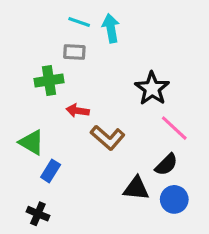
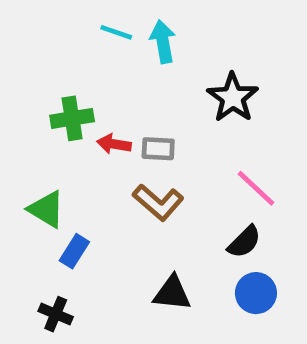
gray rectangle: (74, 52) -> (158, 149), moved
black star: (152, 88) -> (233, 97), moved
red arrow: (78, 111) -> (114, 144), moved
black triangle: (136, 188) -> (172, 293), moved

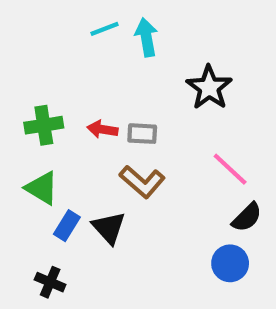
cyan line: (116, 32) -> (105, 29), turned -40
green cross: (72, 118) -> (44, 125), moved
black semicircle: (244, 242) -> (247, 217), moved
black triangle: (172, 293) -> (109, 228), moved, turned 42

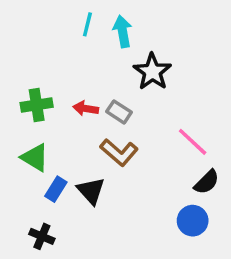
cyan line: (105, 29) -> (87, 24), turned -55
black star: (209, 88) -> (152, 72), moved
gray rectangle: (142, 134) -> (119, 112), turned 30

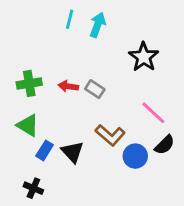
cyan arrow: (123, 31) -> (98, 25), turned 30
black star: (152, 72) -> (144, 57), moved
brown L-shape: (119, 152) -> (110, 135), moved
blue circle: (193, 221) -> (135, 156), moved

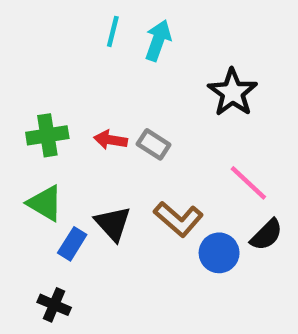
black triangle: (72, 152) -> (113, 223), moved

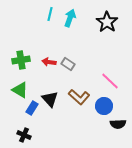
black star: (233, 92) -> (107, 22), moved
black semicircle: (266, 235) -> (118, 124), moved, turned 42
blue circle: (219, 253) -> (104, 106), moved

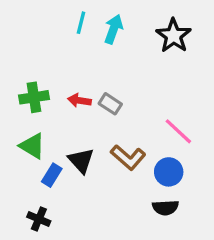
black semicircle: (118, 124) -> (165, 208), moved

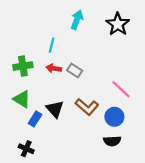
cyan line: (81, 23) -> (52, 45), moved

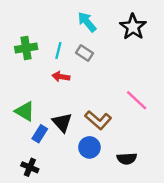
cyan arrow: (77, 20) -> (87, 22), turned -60
green cross: (23, 66) -> (26, 48), moved
gray rectangle: (75, 70) -> (84, 53), moved
blue circle: (114, 117) -> (89, 147), moved

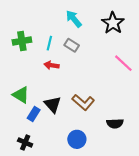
pink line: (137, 100) -> (123, 63), moved
blue circle: (89, 147) -> (77, 139), moved
black semicircle: (127, 159) -> (115, 123), moved

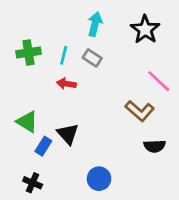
cyan arrow: (74, 19) -> (95, 24), turned 54
brown L-shape: (83, 102) -> (140, 111), moved
black semicircle: (115, 123) -> (155, 146), moved

